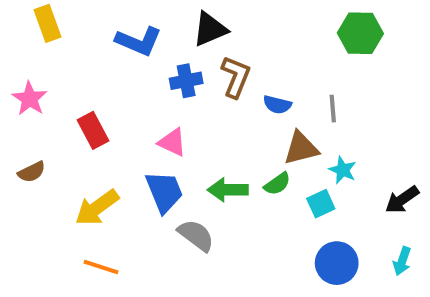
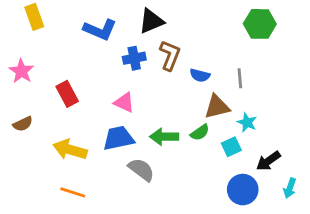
blue trapezoid: (164, 192) -> (118, 138), turned -80
black arrow: (402, 200) -> (268, 161), moved
yellow arrow: (97, 208) -> (70, 150), turned 52

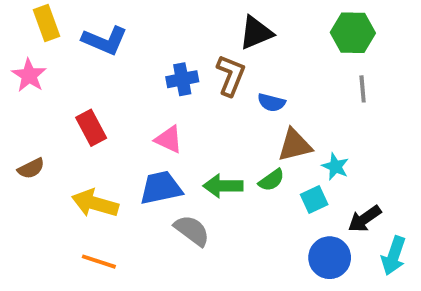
black triangle: (151, 21) -> (256, 33), moved
blue L-shape: (100, 30) -> (105, 40), moved
pink star: (21, 71) -> (29, 75), moved
gray line: (240, 78) -> (363, 89), moved
cyan arrow: (290, 188) -> (394, 256), size x1.4

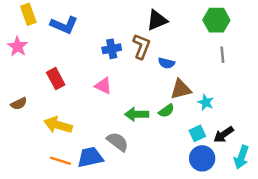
blue trapezoid: (161, 188) -> (90, 157), moved
cyan square: (314, 199) -> (197, 133), moved

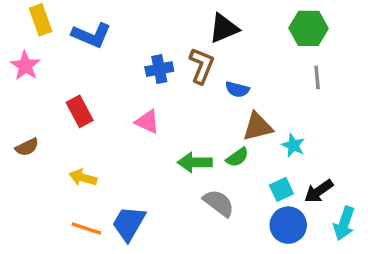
yellow arrow: (58, 125) -> (83, 178), size x0.7
gray semicircle: (118, 142) -> (219, 203), moved
blue trapezoid: (90, 157) -> (129, 223), turned -48

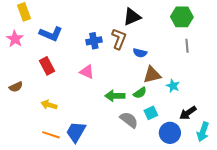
blue L-shape: (91, 35) -> (51, 34), moved
cyan square: (281, 189) -> (151, 113), moved

